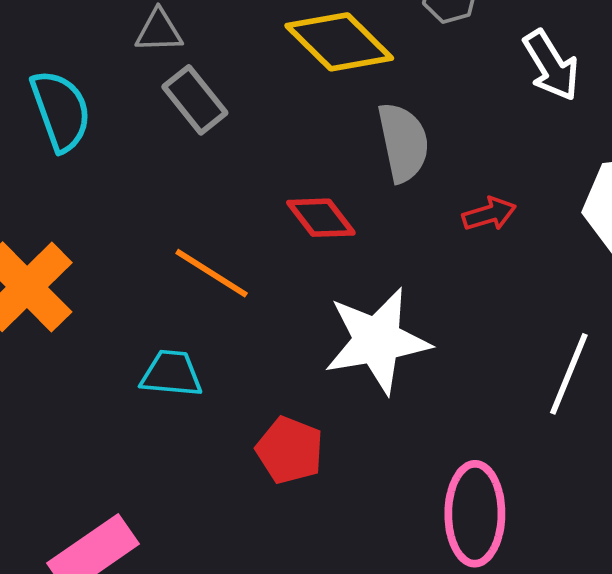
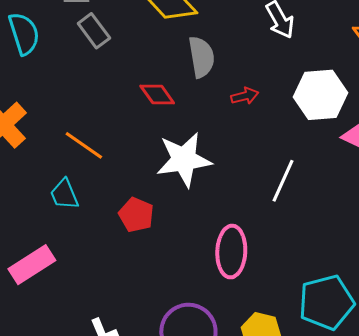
orange line: (212, 273) -> (84, 145), moved
cyan trapezoid: (171, 374) -> (64, 194), moved, turned -120

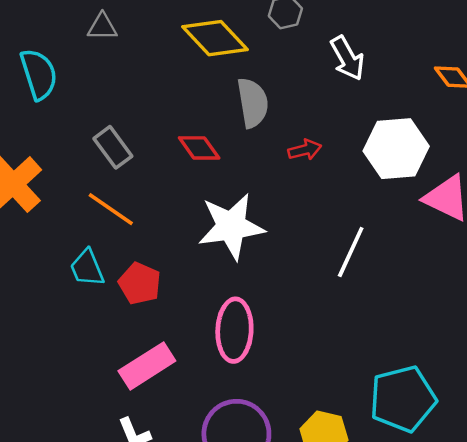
gray rectangle: (94, 31) -> (113, 147), moved
red pentagon: (136, 215) -> (140, 283), moved
pink ellipse: (231, 252) -> (234, 330), moved
pink rectangle: (32, 265) -> (147, 366), moved

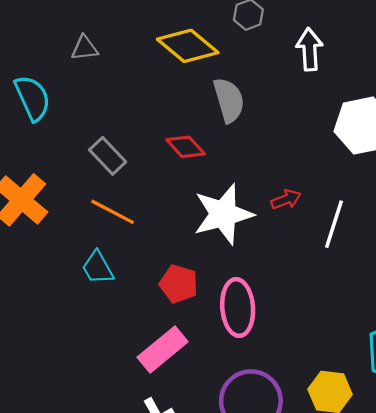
white arrow: (347, 58) -> (309, 49), turned -147
red arrow: (305, 150) -> (286, 199), moved
red pentagon: (140, 283) -> (179, 284), moved

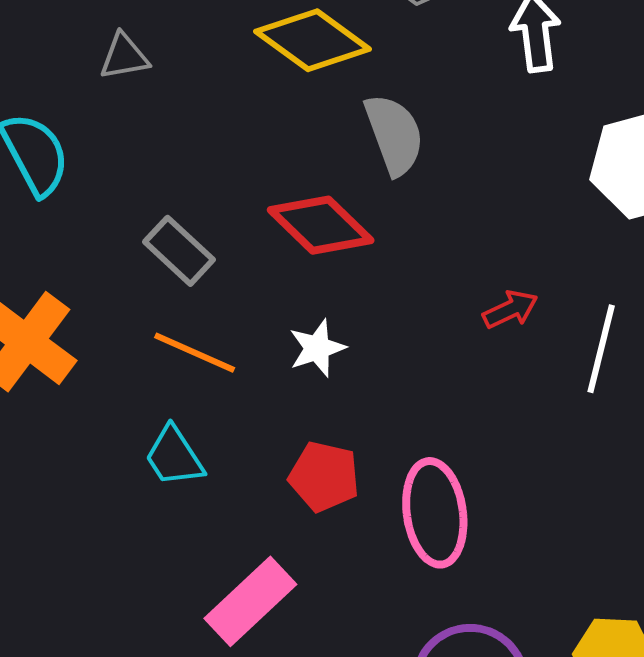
red diamond: (186, 147) -> (321, 225), size x1.4
white star: (223, 214) -> (317, 348), moved, size x0.5
pink rectangle: (163, 350) -> (250, 601), moved

